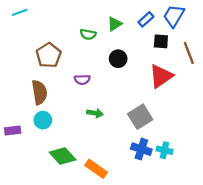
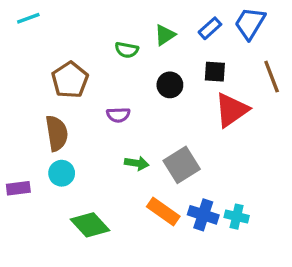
black square: (161, 41) -> (215, 72), moved
gray square: (140, 117) -> (182, 165), moved
orange rectangle: (96, 169) -> (163, 212), moved

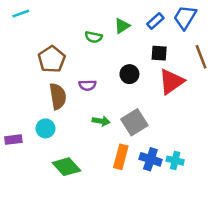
black circle: (170, 85) -> (129, 74), moved
brown semicircle: (57, 133) -> (58, 96), moved
orange rectangle: (163, 212) -> (121, 157), turned 70

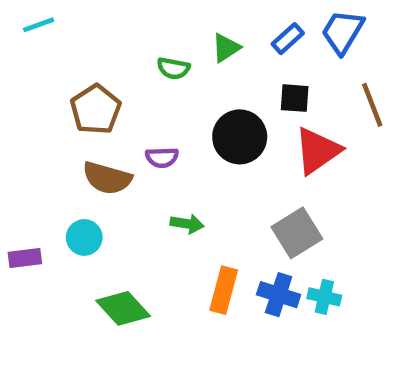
black circle: (129, 74) -> (240, 137), size x1.5
brown semicircle: (58, 96) -> (107, 178), turned 115
gray square: (134, 122) -> (297, 233), moved

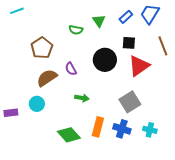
green triangle: (226, 48) -> (99, 21), turned -32
purple semicircle: (162, 157) -> (71, 69), turned 64
brown semicircle: (107, 178) -> (47, 78), turned 130
cyan cross: (324, 297) -> (150, 130), moved
green diamond: (123, 308) -> (69, 135), moved

